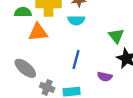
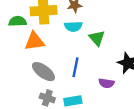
green triangle: (116, 36) -> (97, 38), moved
gray ellipse: (25, 68) -> (43, 72), moved

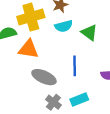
orange triangle: (34, 41) -> (29, 49), turned 30
gray cross: (47, 98) -> (53, 102), turned 32

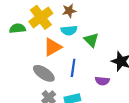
yellow cross: (31, 17) -> (41, 17), turned -30
orange triangle: (29, 49) -> (53, 47), moved, turned -48

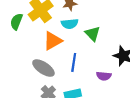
green semicircle: (17, 28) -> (16, 22), turned -63

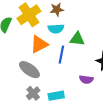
green triangle: (92, 34) -> (77, 39), turned -42
blue line: (74, 62) -> (61, 55), moved

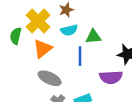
orange triangle: (39, 44) -> (43, 49), moved
purple semicircle: (86, 79) -> (111, 77), size x1.5

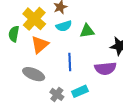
blue line: (80, 56) -> (70, 62), moved
gray ellipse: (50, 78) -> (34, 74), moved

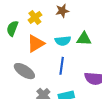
yellow cross: (34, 19) -> (35, 17), size x0.6
cyan semicircle: (64, 26) -> (63, 41), moved

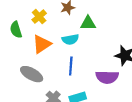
green semicircle: (12, 28) -> (16, 30), turned -35
green triangle: (84, 39) -> (88, 23), moved

